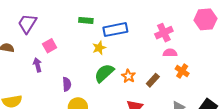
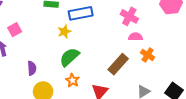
pink cross: (164, 33) -> (129, 16), turned -36
orange star: (128, 76) -> (72, 80), moved
brown rectangle: (153, 80) -> (118, 64), size x1.5

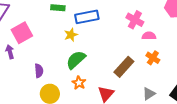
pink square: (15, 30) -> (22, 33), size x1.5
pink semicircle: (135, 37) -> (149, 36), moved

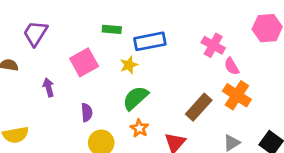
pink square: (22, 33) -> (84, 62), moved
pink semicircle: (149, 36) -> (232, 66), turned -120
orange cross: (153, 58) -> (237, 95), size x1.5

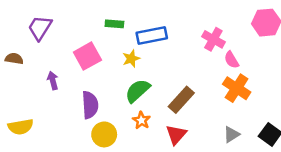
brown rectangle: (199, 107) -> (181, 100), moved
purple semicircle: (87, 112) -> (90, 105), size x1.5

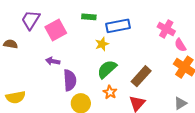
pink square: (87, 56) -> (56, 30), moved
purple arrow: (53, 80) -> (53, 61), moved, turned -64

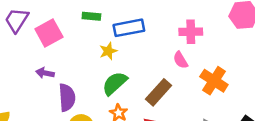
pink cross: (166, 29) -> (191, 32), turned -30
pink semicircle: (180, 45) -> (180, 60), moved

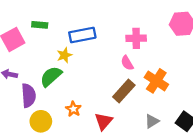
green rectangle: (91, 16) -> (40, 25), moved
green semicircle: (115, 83) -> (51, 76), moved
brown rectangle: (159, 92) -> (124, 91), moved

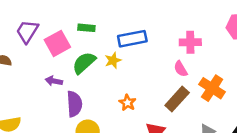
green semicircle: (51, 76) -> (84, 63), moved
orange star: (73, 109) -> (127, 103), moved

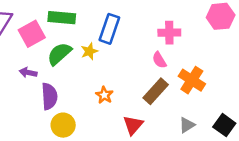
green rectangle: (86, 28) -> (62, 18), size x1.5
blue rectangle: (132, 39) -> (109, 29), turned -60

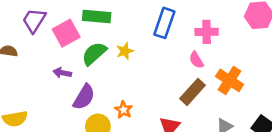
blue rectangle: (109, 29) -> (164, 23), moved
orange star: (104, 95) -> (124, 110), moved
purple semicircle: (49, 96) -> (84, 97), turned 35

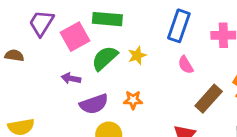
pink semicircle: (196, 60) -> (186, 65), moved
purple semicircle: (84, 97) -> (94, 104), turned 40
orange star: (124, 110) -> (133, 100), moved, turned -30

